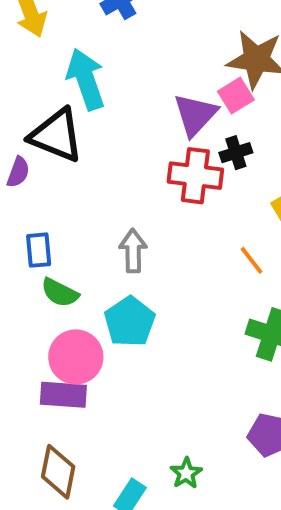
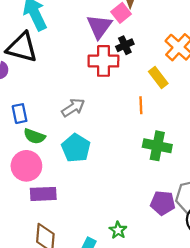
gray arrow: (133, 251) -> (73, 108), turned 65
orange line: (251, 260) -> (141, 105), turned 42
pink circle: (76, 357) -> (26, 166), moved

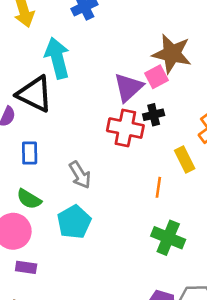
gray arrow: (73, 108) -> (80, 175), turned 80
blue rectangle: (20, 114) -> (30, 153), moved
purple rectangle: (43, 194) -> (26, 267), size x0.7

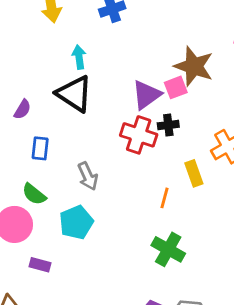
cyan arrow: (57, 58) -> (79, 57), size x0.6
black triangle: (35, 94) -> (74, 94), moved
purple rectangle: (26, 267) -> (40, 265), moved

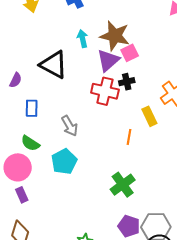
cyan arrow: (79, 57) -> (83, 39), moved
brown star: (194, 66) -> (115, 36), moved
green cross: (168, 249) -> (123, 185), moved, turned 30
purple rectangle: (40, 265) -> (22, 195), moved, turned 56

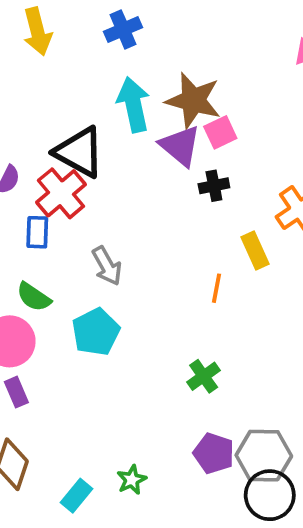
cyan arrow: (83, 39) -> (133, 105), size x1.6
purple triangle: (108, 60) -> (180, 146), turned -40
red cross: (105, 91) -> (61, 193), moved, turned 36
green cross: (123, 185) -> (204, 376), size x0.7

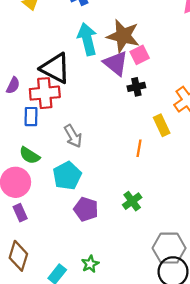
red cross: (61, 193) -> (45, 93), turned 36
purple pentagon: (214, 453) -> (86, 209), moved

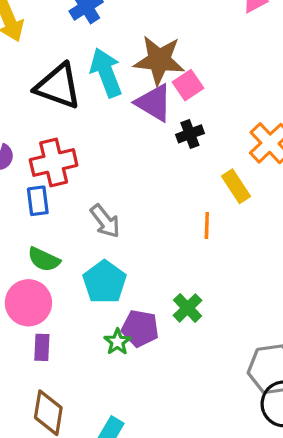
black triangle: (55, 68) -> (58, 86), moved
green cross: (132, 201) -> (188, 308), moved
purple rectangle: (20, 213) -> (42, 347), turned 35
green star: (90, 264) -> (117, 342), moved

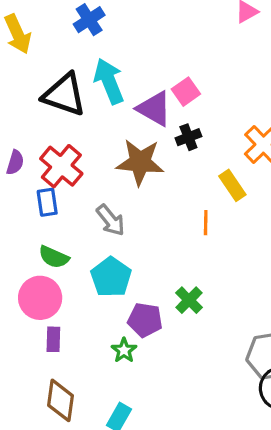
brown star: (159, 60) -> (140, 162), moved
red cross: (54, 163) -> (61, 166), turned -36
green star: (117, 342) -> (124, 350), moved

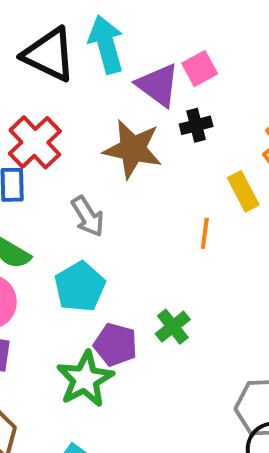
green star: (124, 350) -> (85, 379), size x1.8

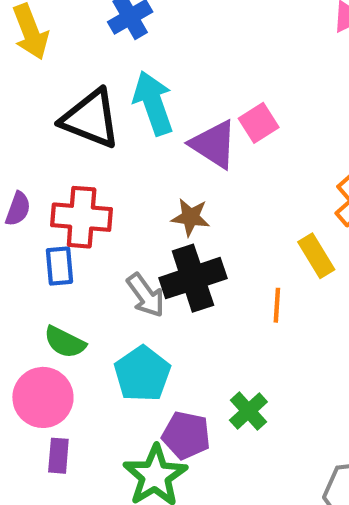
black cross: (196, 125) -> (193, 278), moved, size x1.8
red cross: (35, 142) -> (82, 217), turned -38
brown star: (133, 149) -> (190, 217), size x0.6

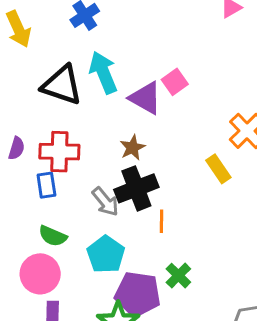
brown star: (190, 217) -> (133, 148), turned -30
orange line: (277, 305) -> (162, 221), moved
purple pentagon: (186, 435) -> (138, 294), size x1.4

